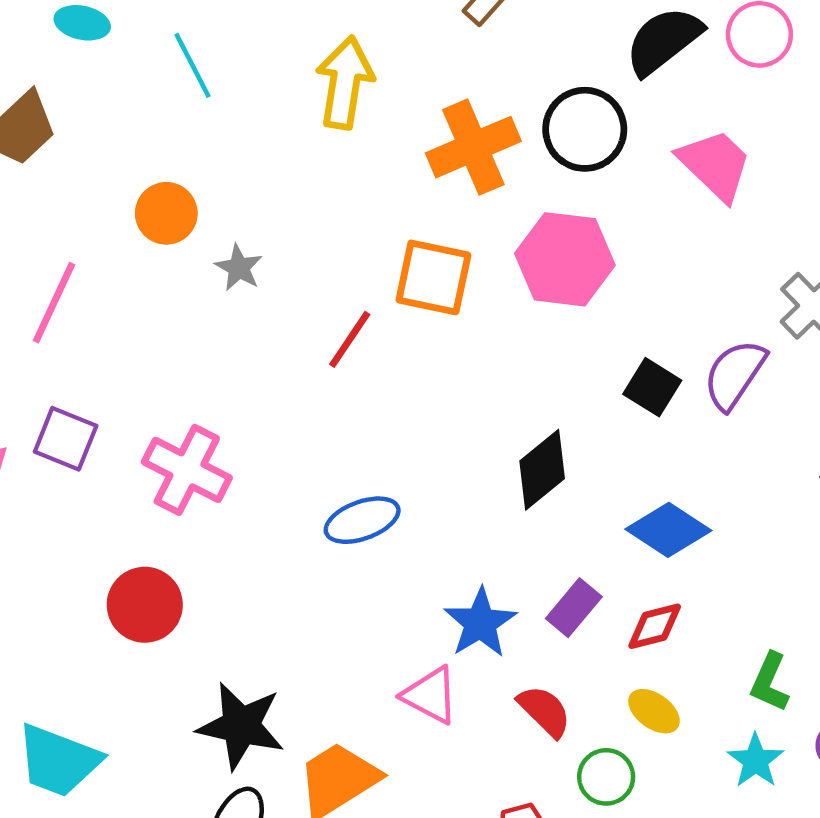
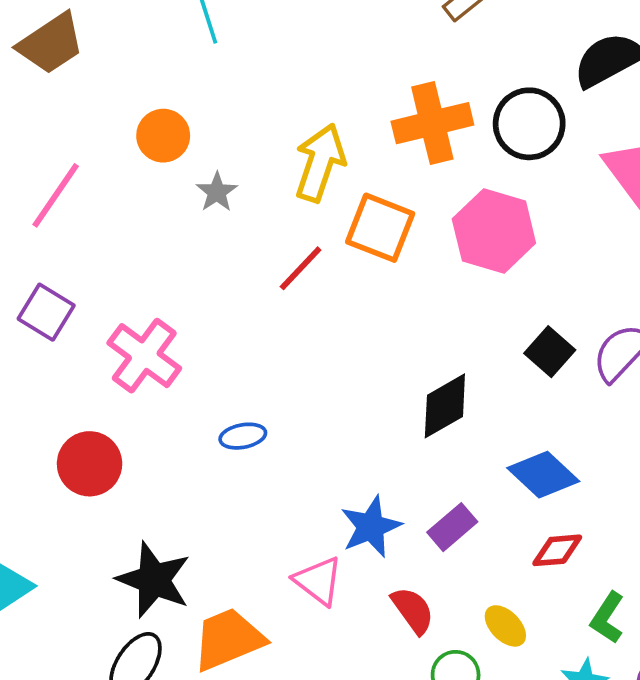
yellow arrow: (345, 83) -> (320, 163), moved
blue ellipse: (362, 520) -> (243, 436), moved, size x0.7
red diamond: (655, 626) -> (557, 550), moved

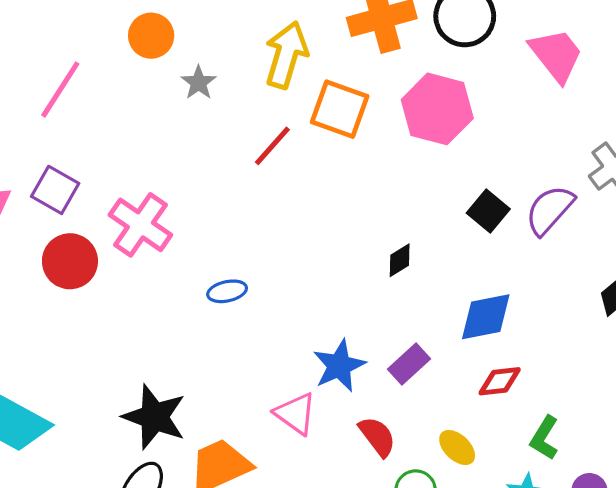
black diamond: (445, 406) -> (400, 260), size x0.6
red circle: (90, 464) -> (70, 261), moved
blue diamond: (543, 475) -> (486, 317), turned -52

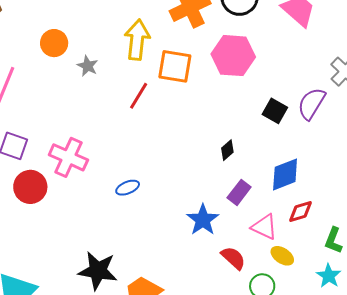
purple rectangle: (409, 364) -> (239, 192), moved
pink triangle: (295, 414) -> (264, 227), moved

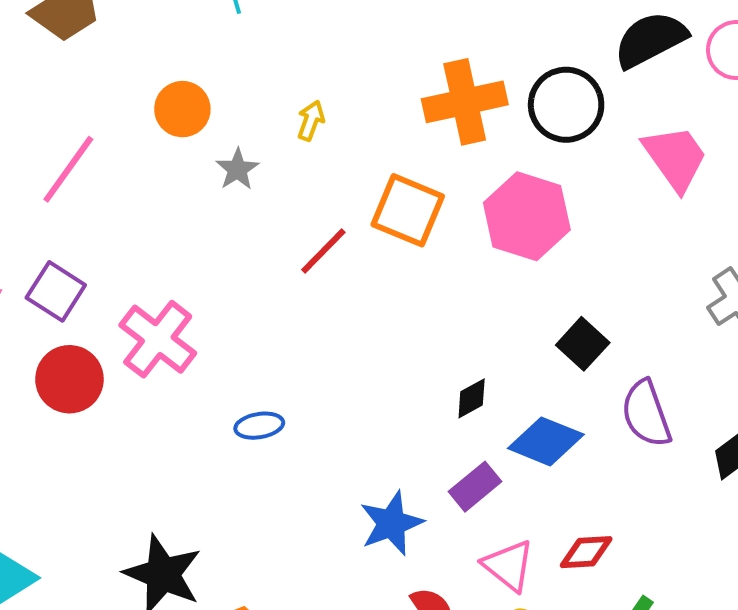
yellow arrow: (137, 40) -> (311, 121), moved, size x0.5
purple semicircle: (312, 104) -> (646, 414), moved, turned -64
blue diamond: (285, 174) -> (546, 441), moved, turned 30

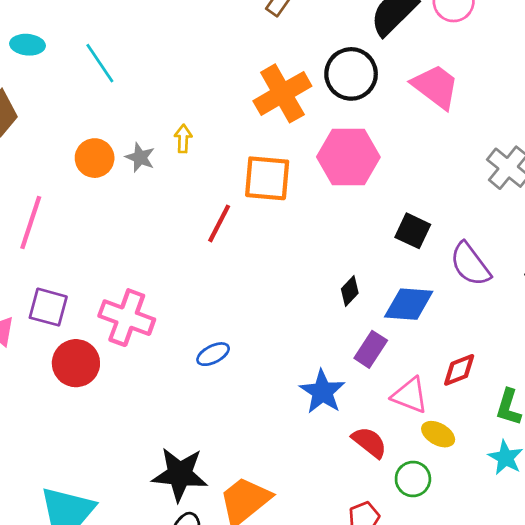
gray star: (237, 169) -> (140, 157), moved

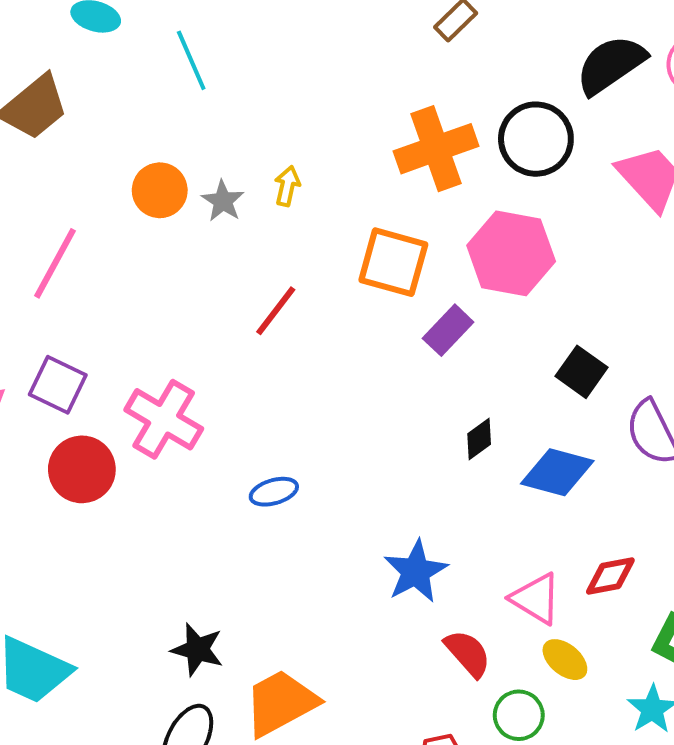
red line: (219, 223) -> (276, 311), moved
purple rectangle: (371, 349) -> (448, 330), moved
black star: (180, 474) -> (197, 649), size x0.7

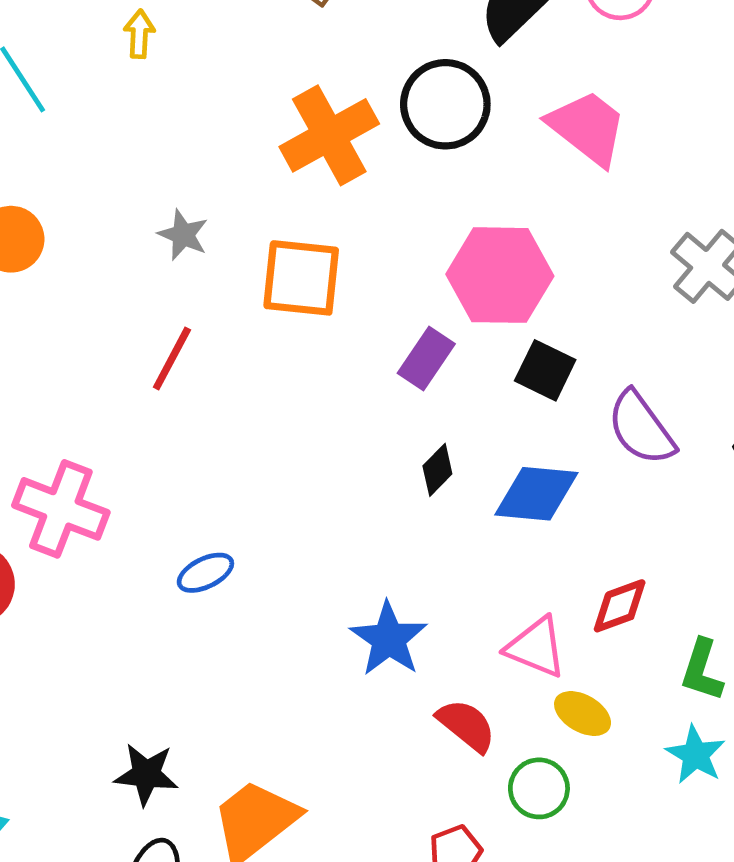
yellow arrow: (287, 186) -> (139, 34), moved
gray star: (223, 201) -> (183, 235), moved
pink hexagon: (511, 253) -> (500, 275), moved
purple rectangle: (448, 330) -> (426, 359), moved

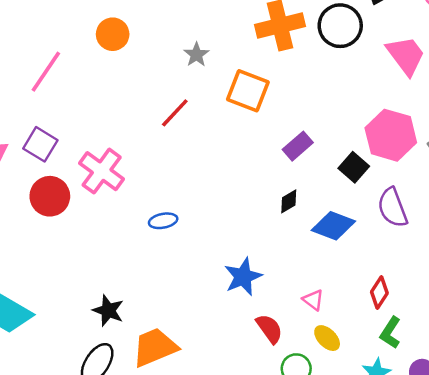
pink hexagon: (500, 275) -> (391, 135), moved
red diamond: (620, 606) -> (379, 292), moved, turned -52
pink triangle: (536, 647) -> (313, 300), size x0.7

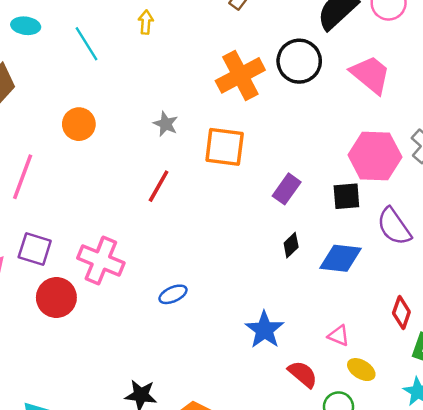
black square: (354, 167) -> (346, 196), turned -32

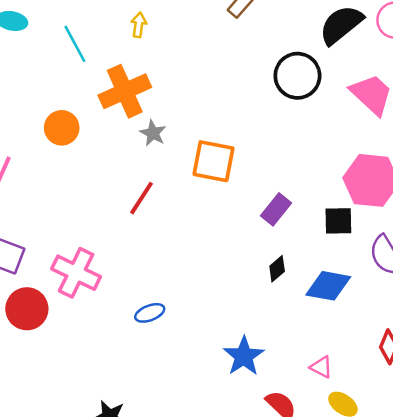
orange cross: (240, 75) -> (125, 91), moved

